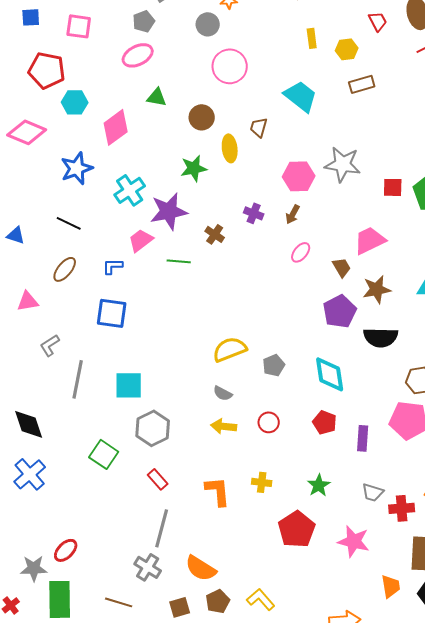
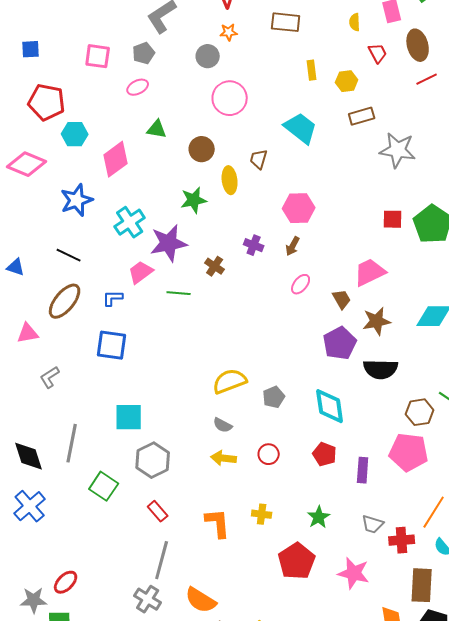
pink square: (79, 26) -> (98, 56), moved
pink ellipse: (138, 55) -> (138, 87), size x0.7
gray star: (343, 164) -> (398, 150), moved
brown ellipse: (65, 269) -> (65, 301), size x1.4
gray line: (78, 379) -> (72, 443), moved

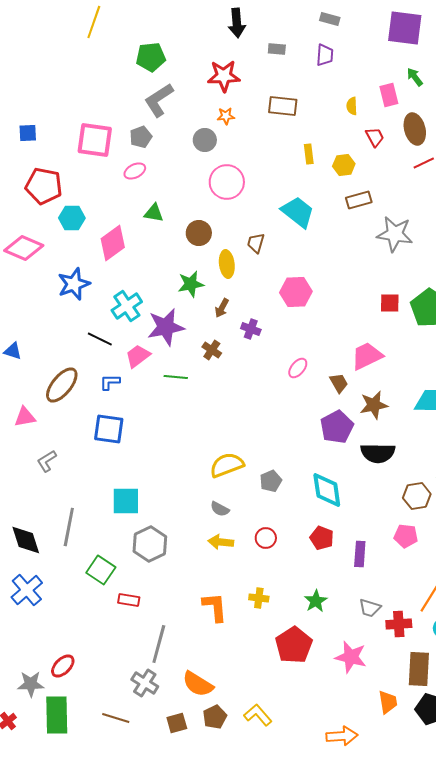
pink square: (98, 56) -> (95, 140), size x1.4
brown arrow: (293, 246) -> (222, 308), moved
black line: (69, 255) -> (100, 339), moved
pink pentagon: (409, 452) -> (406, 536), size x0.6
red rectangle: (158, 511) -> (129, 600), moved, turned -40

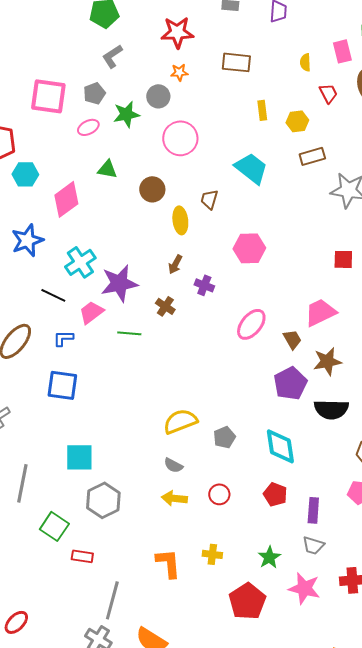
gray L-shape: (159, 100) -> (112, 56), size x0.7
green star: (191, 284) -> (126, 114), moved
pink ellipse: (298, 368) -> (251, 324), size x1.5
gray trapezoid: (370, 608) -> (313, 545), moved
pink star: (351, 657) -> (304, 588), moved

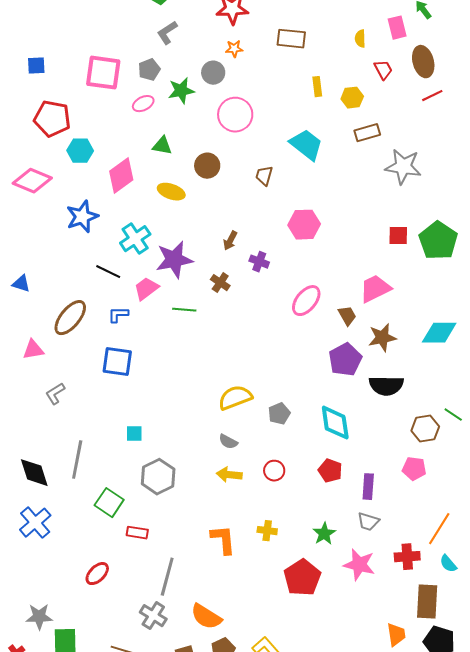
yellow ellipse: (180, 220) -> (171, 192), moved, turned -64
cyan square: (79, 457) -> (134, 434), size x0.6
red ellipse: (16, 622) -> (97, 574), moved

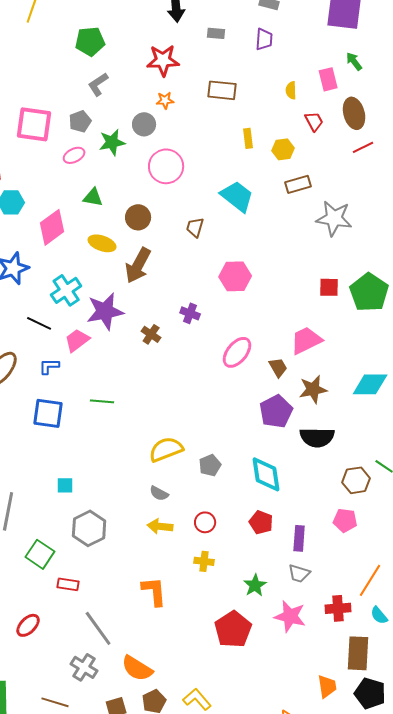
brown arrow: (230, 241) -> (138, 265), moved, size x1.8
green line: (184, 310) -> (102, 401), moved
yellow cross: (267, 531) -> (204, 561), moved
gray line: (167, 577) -> (98, 628), turned -51

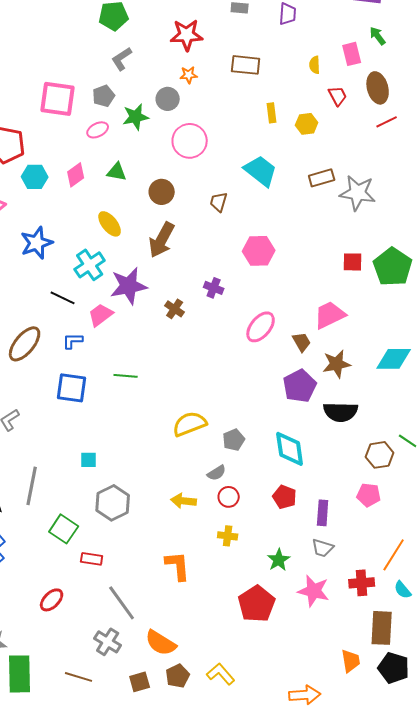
brown rectangle: (298, 184) -> (322, 178), moved
pink diamond: (52, 227) -> (76, 175), moved, size x0.7
yellow ellipse: (102, 243) -> (110, 224), moved, turned 32
gray semicircle: (159, 493) -> (217, 473), moved, turned -60

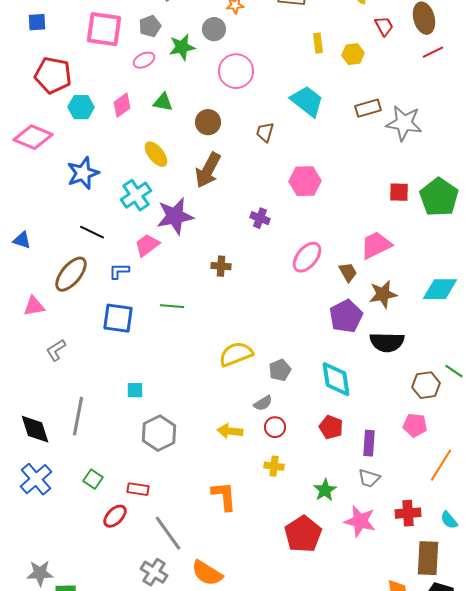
black line: (63, 298) -> (92, 232), moved
brown cross: (175, 309) -> (221, 266), moved, turned -30
green square: (64, 529) -> (93, 479), moved, size x0.7
orange line: (394, 555) -> (441, 465), moved
red ellipse: (52, 600) -> (115, 516), moved

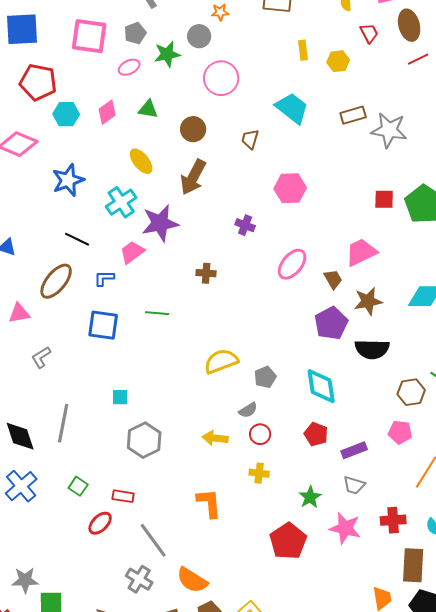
blue square: (37, 22) -> (22, 29), size x1.8
purple rectangle: (369, 443) -> (354, 450), turned 65

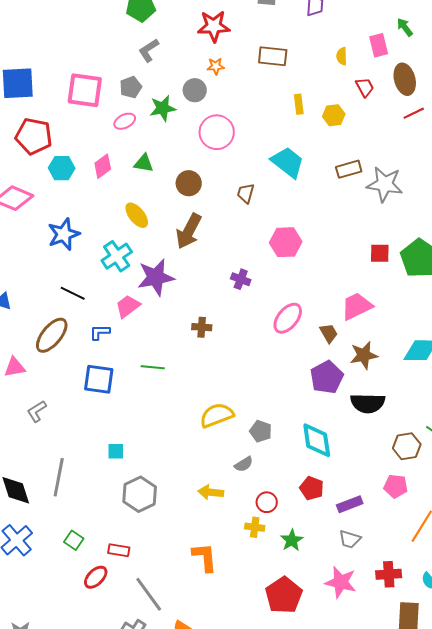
gray pentagon: (265, 377) -> (261, 431), turned -30
red circle: (260, 434) -> (267, 502), moved
green star: (310, 497) -> (292, 540), moved

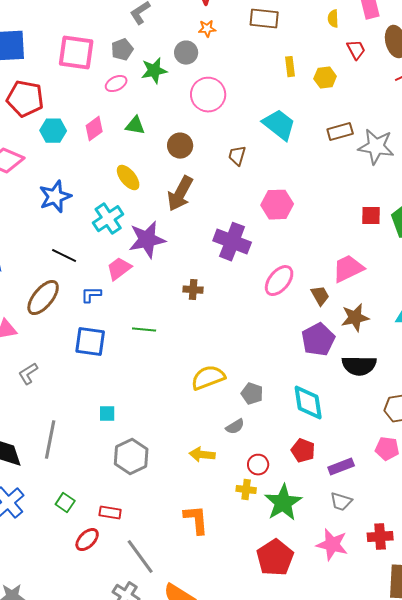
purple cross: (241, 279) -> (232, 242), size x1.8
green star: (292, 540) -> (283, 503), size x1.6

